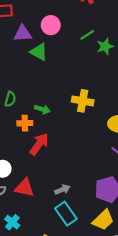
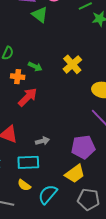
yellow cross: (83, 101) -> (72, 64), turned 30
cyan rectangle: (66, 214) -> (28, 162), moved, turned -65

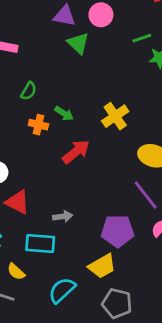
red arrow: (28, 97) -> (76, 152), moved
yellow semicircle: (24, 185) -> (16, 272), moved

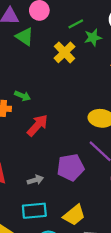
yellow cross: (115, 116) -> (64, 52), moved
purple pentagon: (118, 231) -> (71, 167), moved
cyan rectangle: (40, 243) -> (34, 211), moved

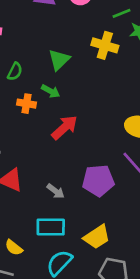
green triangle: (25, 37) -> (59, 60), moved, turned 36
yellow cross: (64, 52) -> (105, 45), turned -35
gray arrow: (35, 180) -> (56, 191), turned 49

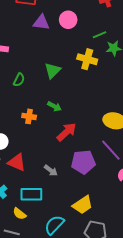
green arrow: (51, 91) -> (54, 106), moved
orange cross: (27, 104) -> (29, 116), moved
red arrow: (65, 127) -> (66, 132), moved
cyan rectangle: (51, 227) -> (31, 194), moved

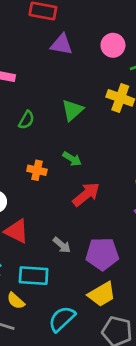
pink circle: (68, 20) -> (113, 45), moved
purple pentagon: (83, 162) -> (102, 254), moved

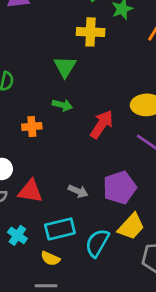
green triangle: (72, 110) -> (65, 67), moved
red arrow: (86, 194) -> (102, 124), moved
cyan semicircle: (62, 319) -> (97, 243), moved

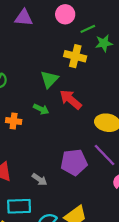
red arrow: (102, 124) -> (71, 100), moved, turned -95
purple pentagon: (120, 188) -> (74, 162), moved

